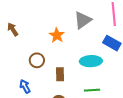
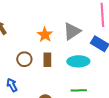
gray triangle: (83, 20) -> (72, 31), moved
brown rectangle: (60, 74) -> (47, 60), moved

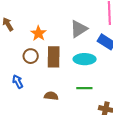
orange star: (45, 35) -> (39, 33), moved
brown rectangle: (47, 60) -> (54, 57), size x1.5

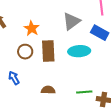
green line: (84, 88) -> (84, 92), moved

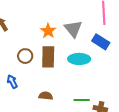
gray triangle: (71, 21) -> (73, 29), turned -36
orange star: (32, 28) -> (48, 31), moved

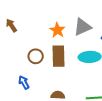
gray triangle: (73, 29) -> (82, 27), turned 48

